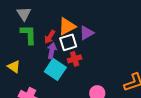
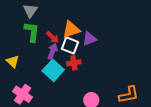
red arrow: (50, 37) -> (53, 37), turned -88
white square: (68, 42) -> (70, 45), turned 30

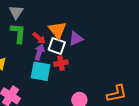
orange triangle: (71, 29) -> (57, 30), turned -48
cyan square: (53, 70) -> (41, 71), turned -30

